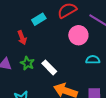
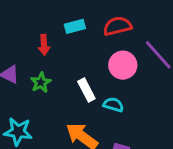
cyan semicircle: (93, 60) -> (113, 105), moved
white rectangle: (49, 67) -> (86, 90), moved

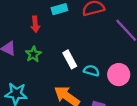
pink circle: (123, 65) -> (119, 75), moved

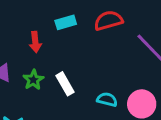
white rectangle: (70, 59) -> (65, 84), moved

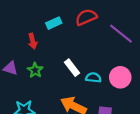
white rectangle: (65, 84) -> (72, 68), moved

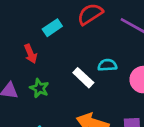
cyan semicircle: (93, 78) -> (107, 65), moved

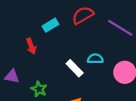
green star: (39, 88) -> (39, 89), moved

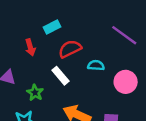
red semicircle: (83, 15) -> (70, 49), moved
white rectangle: (75, 68) -> (61, 76), moved

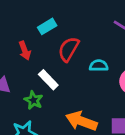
red semicircle: (70, 49) -> (69, 49), turned -30
white rectangle: (61, 76) -> (48, 80), moved

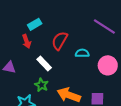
cyan rectangle: (47, 26) -> (35, 24), moved
green star: (33, 100) -> (42, 85), moved

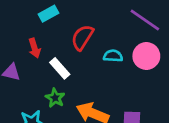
red arrow: (27, 41) -> (35, 48), moved
pink circle: (108, 65) -> (146, 56), moved

